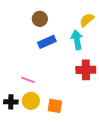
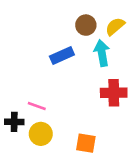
brown circle: (40, 19) -> (86, 25), moved
black cross: (11, 102) -> (14, 122), moved
orange square: (55, 106) -> (86, 143), moved

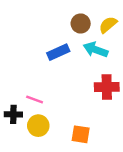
cyan arrow: (102, 53) -> (96, 50), turned -60

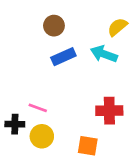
brown circle: (81, 24) -> (54, 26), moved
red cross: (107, 87) -> (109, 111), moved

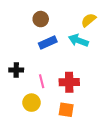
pink line: (38, 108) -> (42, 81), moved, turned 56
red cross: (109, 111) -> (69, 82), moved
black cross: (15, 124) -> (16, 70), moved

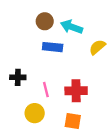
yellow semicircle: (89, 20) -> (97, 47), moved
cyan arrow: (78, 40) -> (72, 27), moved
blue rectangle: (48, 42) -> (53, 47), turned 30

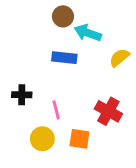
brown circle: (45, 21) -> (63, 16), moved
red cross: (76, 91) -> (108, 111), moved, turned 30
orange square: (73, 121) -> (79, 139), moved

